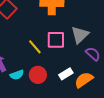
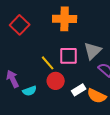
red circle: (38, 75) -> (56, 81), moved
orange semicircle: (84, 80) -> (97, 96), turned -120

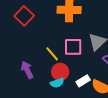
purple arrow: (13, 79) -> (27, 70), moved
cyan semicircle: (30, 91) -> (57, 83), moved

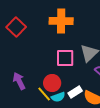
yellow line: (52, 54) -> (44, 94), moved
cyan semicircle: (57, 83) -> (58, 97), moved

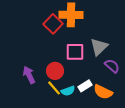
red square: (16, 27) -> (53, 24), moved
red circle: (52, 83) -> (55, 71), moved

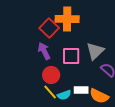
purple arrow: (29, 75) -> (44, 51), moved
white rectangle: (85, 86) -> (81, 90), turned 32

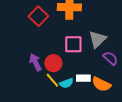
red square: (49, 28) -> (38, 16), moved
purple arrow: (44, 51) -> (35, 62), moved

